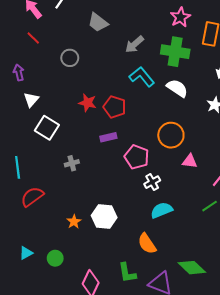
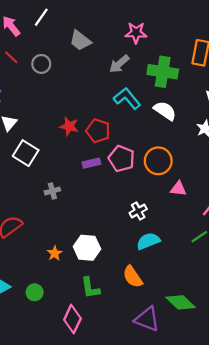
pink star: (180, 17) -> (136, 33), moved, turned 30
gray circle: (70, 58) -> (41, 64), moved
pink pentagon: (137, 157) -> (121, 159), moved
green L-shape: (127, 273) -> (90, 288), moved

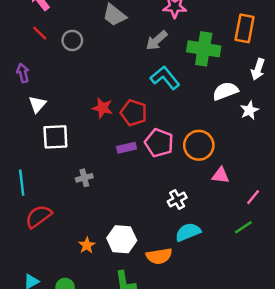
white semicircle: (165, 111) -> (225, 91), moved, turned -55
white square: (26, 153) -> (55, 137), turned -35
orange semicircle: (133, 277) -> (159, 256), moved, turned -65

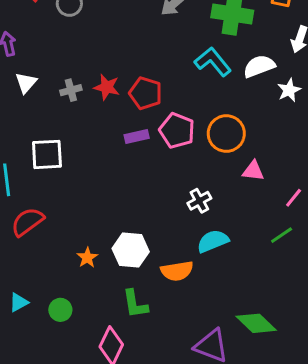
cyan L-shape: (165, 78) -> (213, 62), moved
white square: (55, 137) -> (47, 154), moved
gray cross: (84, 178) -> (71, 90), moved

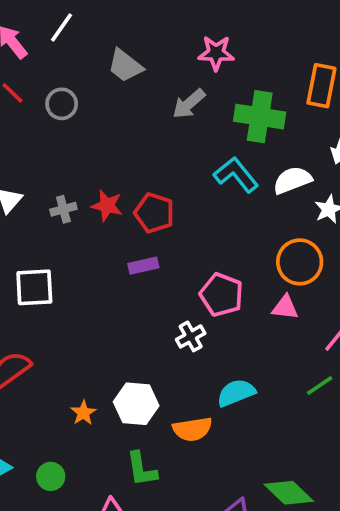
pink pentagon: (177, 131) -> (222, 295), moved
orange circle: (226, 134) -> (300, 262), moved
white cross: (199, 201) -> (191, 336), moved

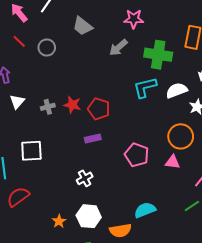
cyan L-shape: (236, 175) -> (145, 87), turned -65
white cross: (191, 336) -> (85, 178), moved

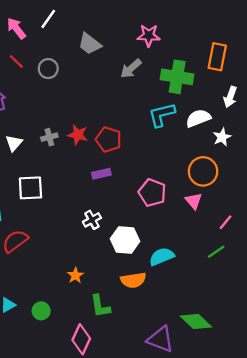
white triangle: (17, 102) -> (14, 143), moved
pink triangle: (172, 162) -> (194, 201), turned 42
white hexagon: (89, 216) -> (125, 240), moved
orange star: (59, 221) -> (75, 275), moved

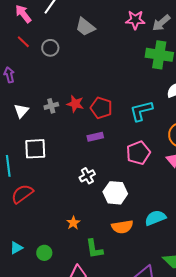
gray arrow: (131, 69) -> (161, 23), moved
cyan L-shape: (162, 115) -> (141, 111), moved
pink pentagon: (152, 193) -> (138, 153), turned 30
cyan semicircle: (162, 256) -> (155, 218), moved

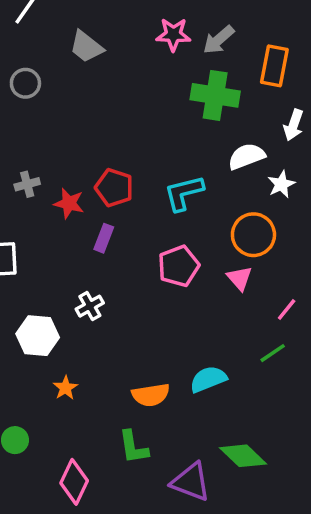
red star: (75, 104) -> (69, 203), moved
purple rectangle: (95, 137) -> (104, 238), turned -56
white hexagon: (115, 193) -> (38, 336), moved
green L-shape: (94, 249) -> (133, 447), moved

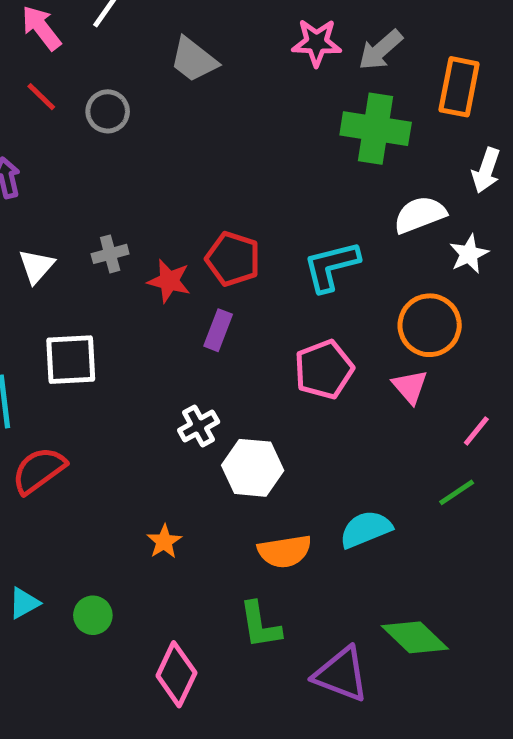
white hexagon: (38, 336) -> (253, 468), moved

